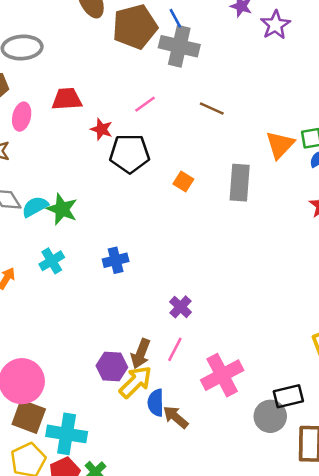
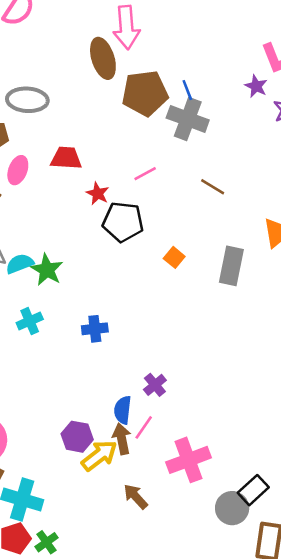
brown arrow: (141, 354) -> (122, 439), moved, turned 140
black rectangle: (288, 396) -> (253, 490), turned -36
blue semicircle: (156, 403) -> (123, 410), moved

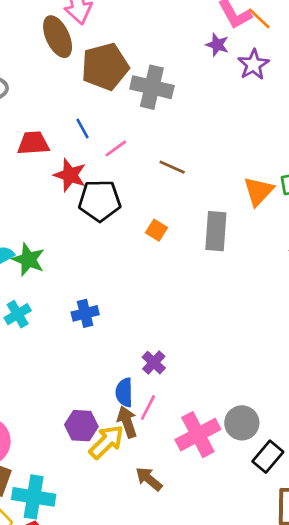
blue line: (187, 90) -> (82, 129), moved
brown line: (213, 187) -> (172, 167), moved
red star: (98, 194) -> (70, 175), size x1.4
gray circle: (232, 508) -> (242, 423), moved

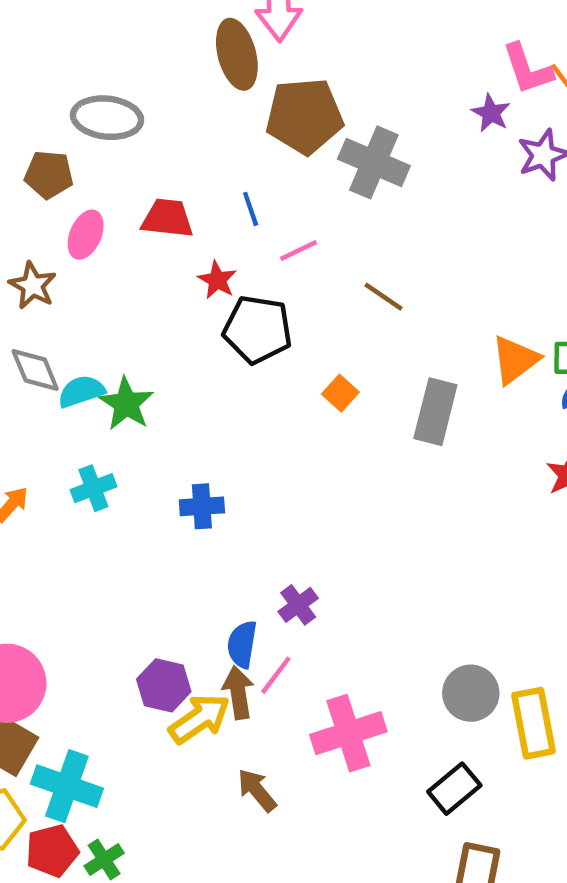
red star: (70, 175) -> (217, 280), size x0.7
gray circle: (242, 423) -> (471, 693), moved

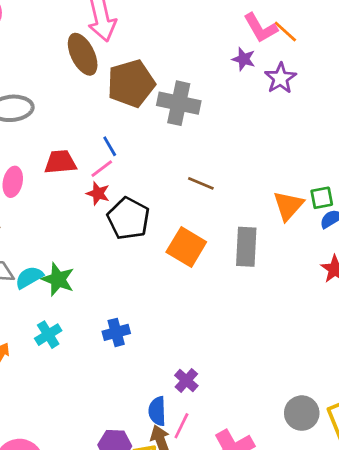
pink line: (299, 250) -> (102, 169), moved
black pentagon: (258, 329) -> (128, 218), turned 30
orange square: (340, 393) -> (186, 247), size x1.8

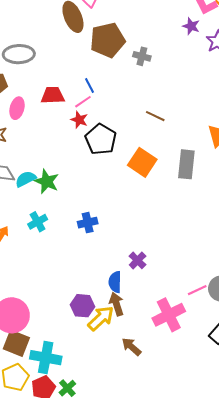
gray cross: (179, 103) -> (142, 56), size x0.6
pink line: (181, 426) -> (197, 290), moved, turned 36

